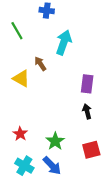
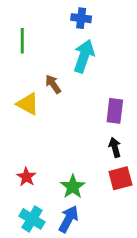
blue cross: (47, 11) -> (81, 18), moved
green line: (17, 31) -> (22, 41), turned 30
red square: (91, 150) -> (120, 178), moved
blue arrow: (52, 166) -> (68, 219), turned -108

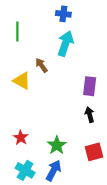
red square: (120, 178) -> (94, 152), moved

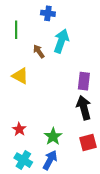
blue cross: (63, 14) -> (48, 13), moved
brown arrow: (41, 65) -> (39, 51), moved
black arrow: (90, 115) -> (84, 108), size x1.6

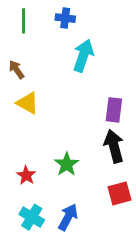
green line: (16, 30) -> (23, 21), moved
brown arrow: (39, 51) -> (16, 70), moved
green star: (53, 136) -> (67, 164), moved

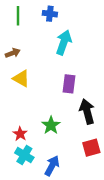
brown arrow: (16, 70) -> (13, 53), turned 104
purple rectangle: (114, 110) -> (69, 84), moved
cyan cross: (32, 217) -> (24, 155), moved

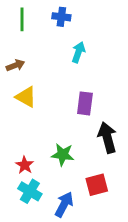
cyan arrow: (64, 42) -> (78, 52), size x0.7
green star: (51, 125) -> (63, 155), turned -30
red square: (91, 148) -> (97, 185), moved

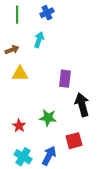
blue cross: (61, 17) -> (47, 13), turned -32
cyan arrow: (78, 52) -> (39, 40), moved
yellow triangle: (26, 97) -> (20, 74), turned -30
cyan cross: (30, 191) -> (23, 157), moved

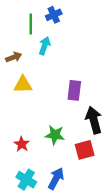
green line: (17, 15) -> (31, 24), moved
red square: (74, 141) -> (85, 150), moved

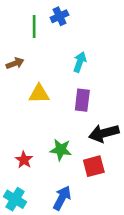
cyan arrow: (45, 46) -> (80, 62), moved
yellow triangle: (23, 85) -> (39, 94), moved
black arrow: (94, 120) -> (104, 133), turned -90
cyan cross: (26, 180) -> (15, 199), moved

